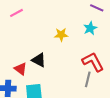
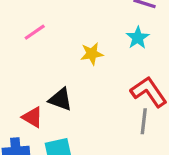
pink line: (17, 13) -> (35, 32), moved

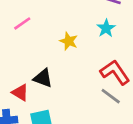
yellow star: (92, 54) -> (69, 41), turned 30
gray line: (144, 121) -> (111, 96), turned -60

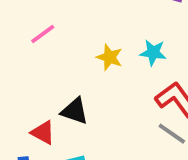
cyan star: (106, 28) -> (153, 53), moved, turned -30

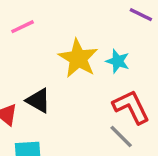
yellow star: (110, 57) -> (78, 58), size x1.6

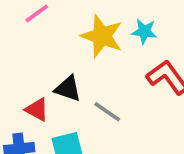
gray line: (121, 137) -> (107, 112), moved

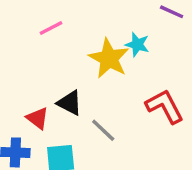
cyan star: (144, 31) -> (137, 44), moved

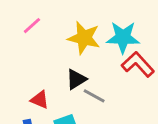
cyan star: (137, 44) -> (123, 37), moved, size x1.6
black triangle: (70, 103) -> (76, 79), moved, turned -45

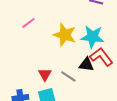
black triangle: (76, 79) -> (86, 65), moved, turned 35
red triangle: (40, 100) -> (45, 74), moved, turned 32

